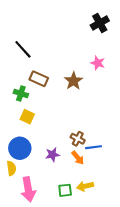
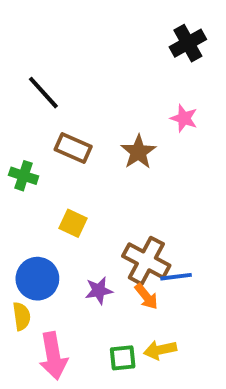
green cross: (21, 93) -> (24, 176), moved
yellow square: (27, 117) -> (73, 223), moved
brown cross: (78, 139) -> (146, 261), size x1.6

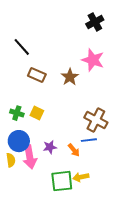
pink star: (184, 118) -> (93, 60), size x1.6
green cross: (24, 176) -> (17, 113), moved
brown cross: (146, 261) -> (96, 120), moved
pink arrow: (53, 356) -> (30, 157), moved
green square: (123, 358) -> (62, 181), size x1.6

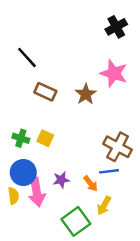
yellow arrow: (81, 177) -> (104, 206), moved, turned -49
green square: (62, 181) -> (76, 221), turned -30

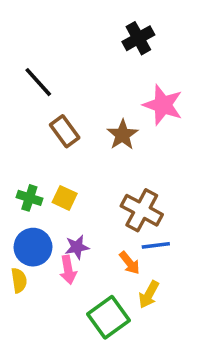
black cross: (116, 27) -> (138, 38), moved
brown rectangle: (45, 92) -> (65, 131), turned 30
brown cross: (118, 147) -> (142, 210), moved
purple star: (61, 180) -> (77, 247), moved
pink arrow: (37, 192) -> (68, 270), moved, size x0.7

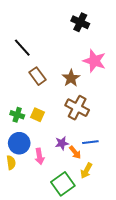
black cross: (138, 38) -> (80, 22), turned -36
brown cross: (142, 210) -> (77, 108), moved
purple star: (77, 247) -> (62, 143), moved

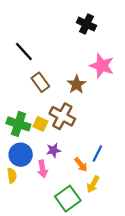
brown cross: (77, 108) -> (62, 116), moved
green cross: (17, 115) -> (18, 124), size x1.5
blue line: (90, 142) -> (97, 154), turned -56
purple star: (62, 143) -> (54, 150), moved

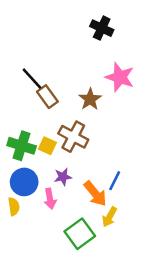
black line: (24, 51) -> (32, 79), moved
orange arrow: (81, 165) -> (95, 194), size x1.5

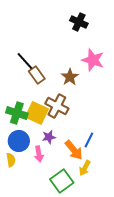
yellow square: (47, 146) -> (37, 113), size x1.6

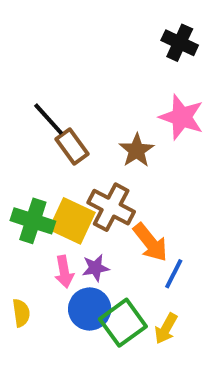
black cross: (79, 22) -> (180, 43), moved
blue circle: (19, 141) -> (90, 309), moved
orange arrow: (74, 150) -> (150, 242), moved
pink arrow: (39, 154) -> (64, 272), moved
green square: (62, 181) -> (123, 323), moved

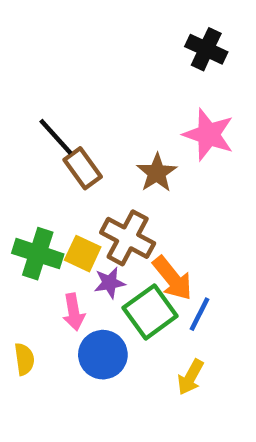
yellow square: (72, 221) -> (83, 254), size x0.7
purple star: (95, 268) -> (110, 283), moved
green square: (123, 323) -> (150, 312), moved

